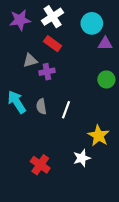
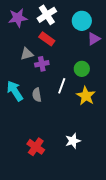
purple triangle: (105, 44) -> (94, 39), turned -32
green circle: (106, 79) -> (82, 69), moved
white line: (66, 110) -> (62, 86), moved
yellow star: (99, 136) -> (86, 96), moved

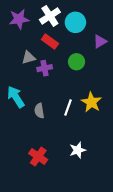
cyan circle: (82, 21) -> (75, 22), moved
green circle: (82, 69) -> (77, 62), moved
white line: (62, 86) -> (68, 108), moved
gray semicircle: (37, 95) -> (39, 111), moved

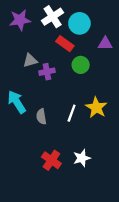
red rectangle: (50, 42) -> (65, 44), moved
purple triangle: (100, 42) -> (105, 44), turned 32
red cross: (38, 157) -> (51, 160), moved

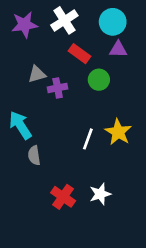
cyan circle: (79, 23) -> (113, 22), moved
purple triangle: (105, 44) -> (118, 49), moved
gray semicircle: (41, 117) -> (34, 155), moved

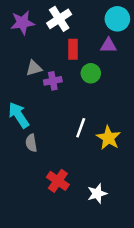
cyan circle: (113, 22) -> (117, 19), moved
red rectangle: (80, 54) -> (73, 49), turned 54
yellow star: (118, 132) -> (109, 138), moved
white star: (100, 194) -> (97, 194), moved

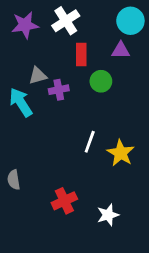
cyan arrow: (19, 115) -> (21, 102), moved
gray semicircle: (31, 143) -> (14, 180), moved
red cross: (58, 181) -> (64, 201), turned 30

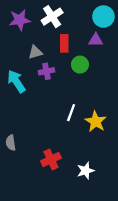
gray triangle: (38, 76) -> (35, 52), moved

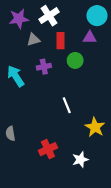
gray triangle: (35, 52) -> (33, 40), moved
white line: (71, 113) -> (67, 105), turned -42
yellow star: (96, 122) -> (95, 127), moved

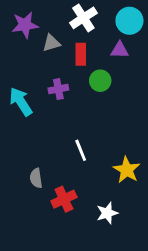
white cross: (49, 16) -> (83, 18), moved
gray triangle: (33, 40) -> (51, 43), moved
white line: (67, 105) -> (81, 150), moved
gray semicircle: (10, 133) -> (36, 178), moved

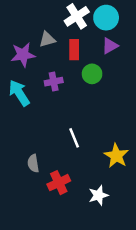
cyan circle: (129, 21) -> (106, 18), moved
purple star: (25, 25) -> (23, 55), moved
purple triangle: (120, 50) -> (110, 46), turned -30

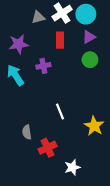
gray triangle: (47, 39) -> (38, 17), moved
green circle: (92, 74) -> (90, 60), moved
white star: (98, 195) -> (72, 167), moved

